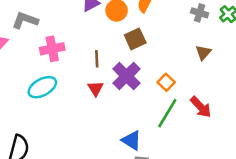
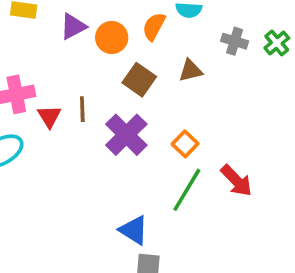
brown square: (135, 39) -> (139, 80), turned -30
brown triangle: (203, 53) -> (191, 71), moved, turned 35
red triangle: (96, 88) -> (49, 116), moved

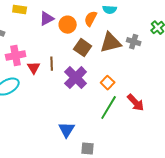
gray cross: (235, 41) -> (134, 42), moved
brown triangle: (191, 71) -> (111, 43), size x1.6
blue triangle: (134, 230) -> (67, 130), moved, turned 30

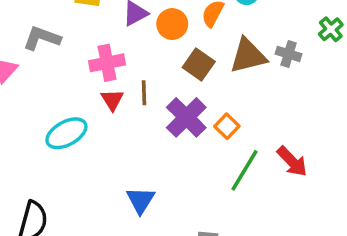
pink cross: (16, 56) -> (107, 63), moved
orange square: (108, 83) -> (227, 126), moved
blue triangle: (67, 130) -> (140, 200), moved

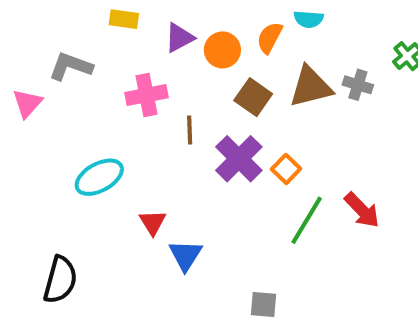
red triangle: (112, 100) -> (153, 222), moved

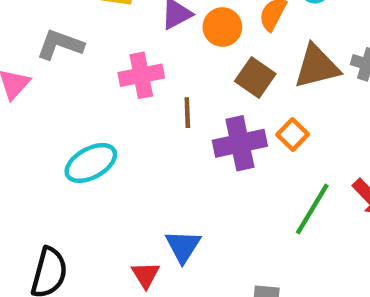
purple cross: (239, 159) -> (240, 143), turned 33
orange square: (286, 169) -> (293, 134), moved
red triangle: (153, 222) -> (146, 275), moved

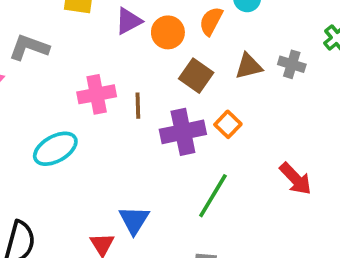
brown triangle: (317, 66) -> (249, 66), size x0.7
pink cross: (141, 75) -> (97, 94), moved
green line: (312, 209) -> (213, 196), moved

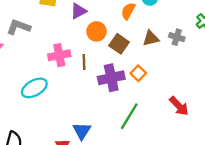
orange circle: (168, 32) -> (96, 31), moved

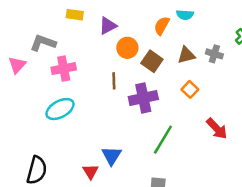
pink cross: (59, 55) -> (64, 69), moved
orange square: (138, 73) -> (190, 89), moved

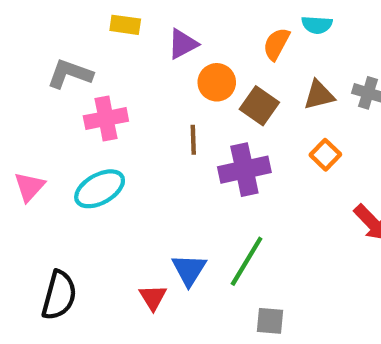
pink triangle: (17, 65) -> (29, 187), moved
green line: (163, 140) -> (247, 261), moved

